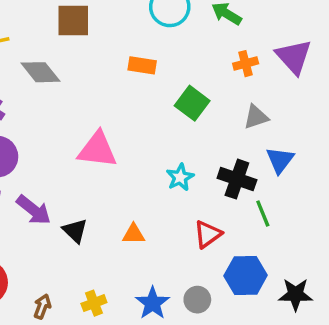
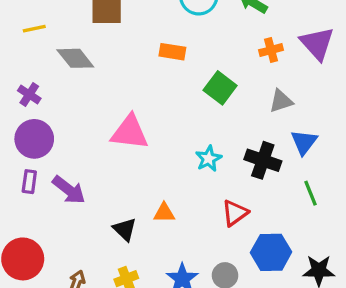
green line: (263, 213) -> (311, 193), moved
black triangle: (75, 231) -> (125, 229), moved

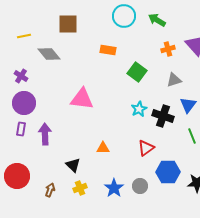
cyan star: (209, 159) -> (139, 109), moved
purple arrow: (69, 190) -> (45, 134), turned -130
black triangle: (125, 229) -> (73, 165), moved

